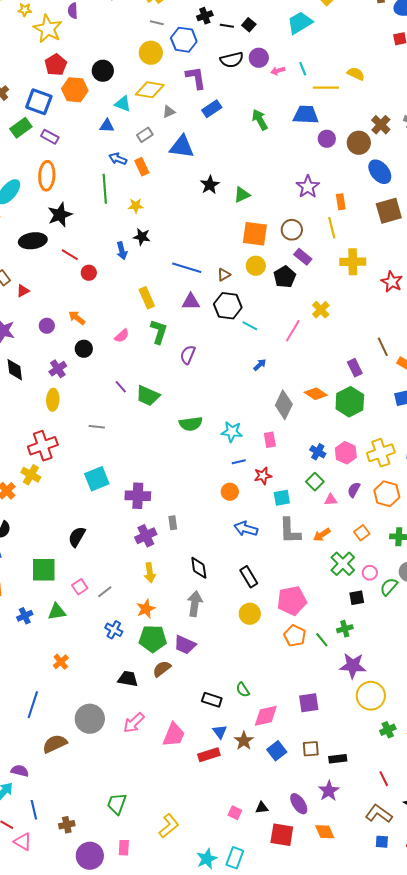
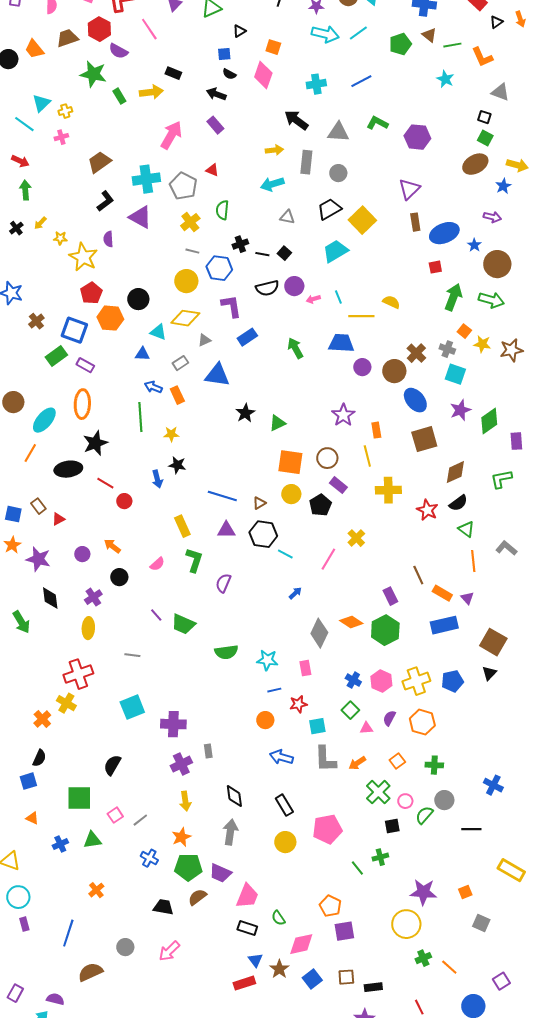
orange pentagon: (295, 636) -> (330, 906), moved
purple star: (353, 666) -> (423, 892), moved
gray circle: (90, 719) -> (125, 947), size x0.6
pink trapezoid: (174, 735) -> (247, 896), moved

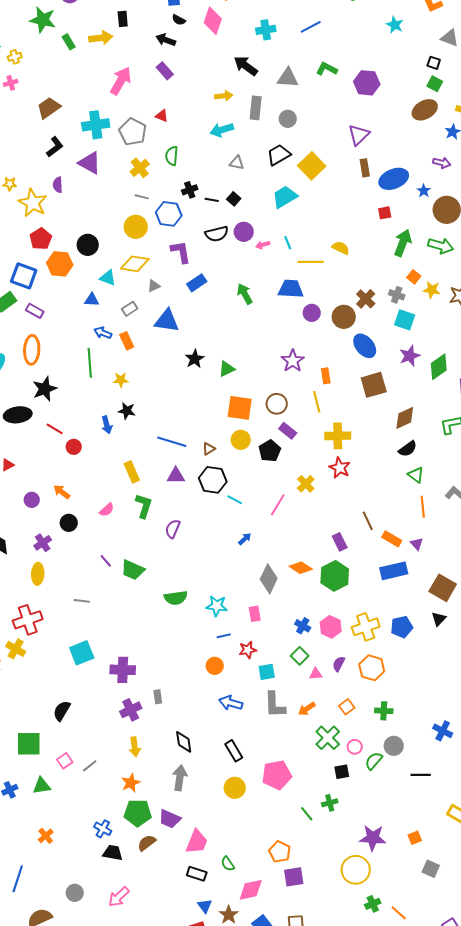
black rectangle: (173, 73) -> (123, 19), turned 63
red star: (427, 510) -> (340, 468), moved
blue cross: (149, 858) -> (103, 829), moved

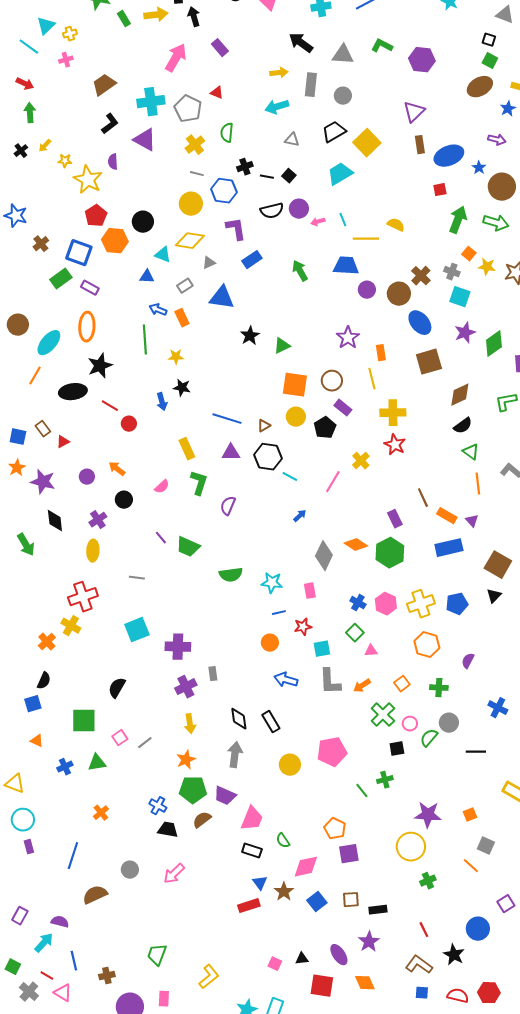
black arrow: (166, 40) -> (194, 17), moved, turned 54
purple semicircle: (339, 664) -> (468, 661), moved
black rectangle: (234, 751) -> (271, 722), moved
orange line: (399, 913) -> (471, 866), moved

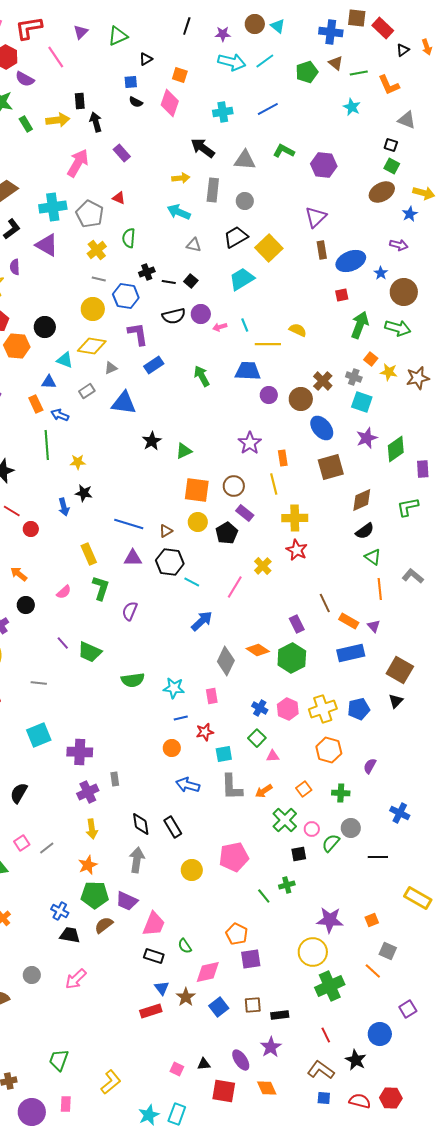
cyan arrow: (277, 107) -> (179, 212), turned 40
orange rectangle: (182, 318) -> (36, 404), moved
blue arrow: (300, 516) -> (202, 621), size x1.6
green cross: (428, 881) -> (330, 986), size x1.8

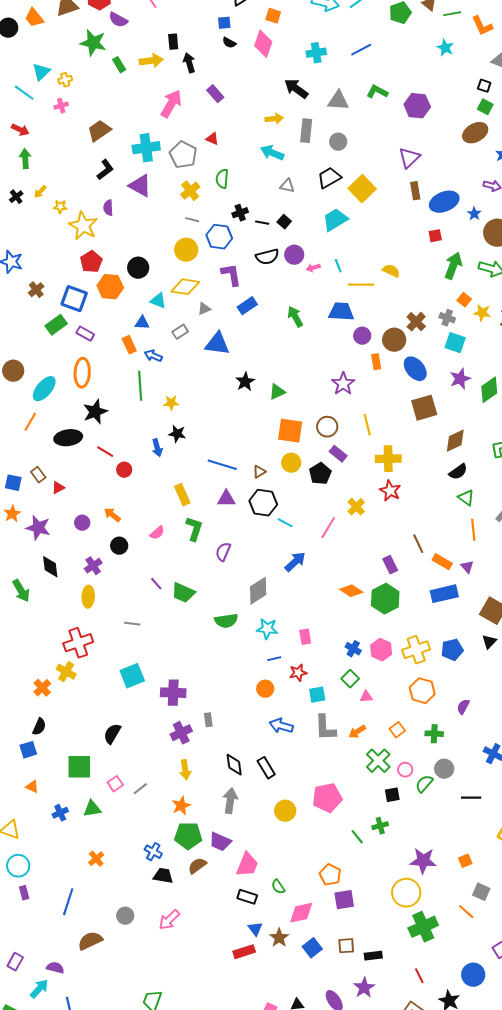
orange rectangle: (283, 458) -> (376, 362), moved
gray diamond: (226, 661) -> (258, 591), moved, turned 32

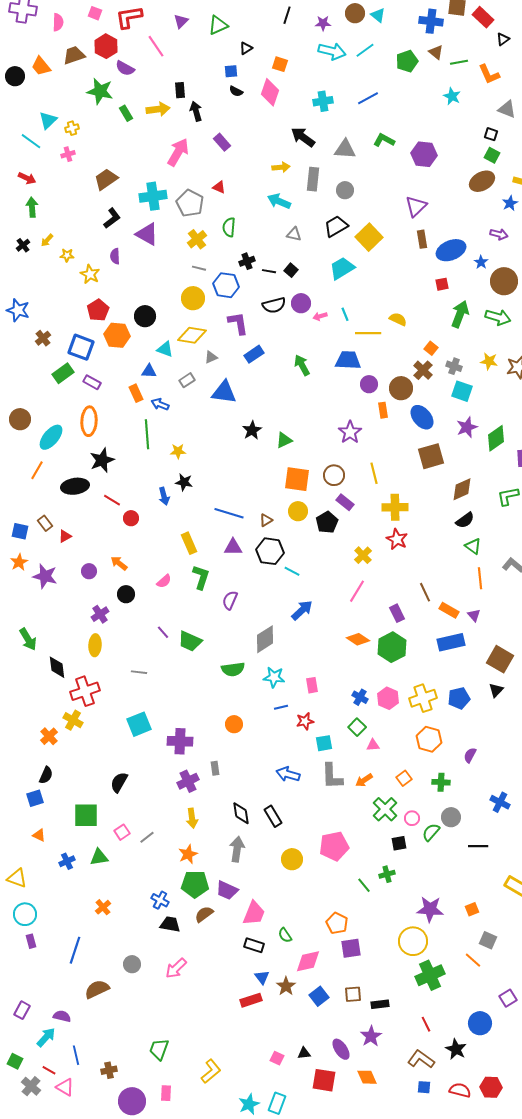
yellow star: (83, 226) -> (90, 274), size x0.7
orange square: (464, 300) -> (431, 348), moved
pink line: (328, 528) -> (357, 591), moved
black diamond: (50, 567) -> (57, 667), moved
orange circle: (265, 689) -> (234, 724), moved

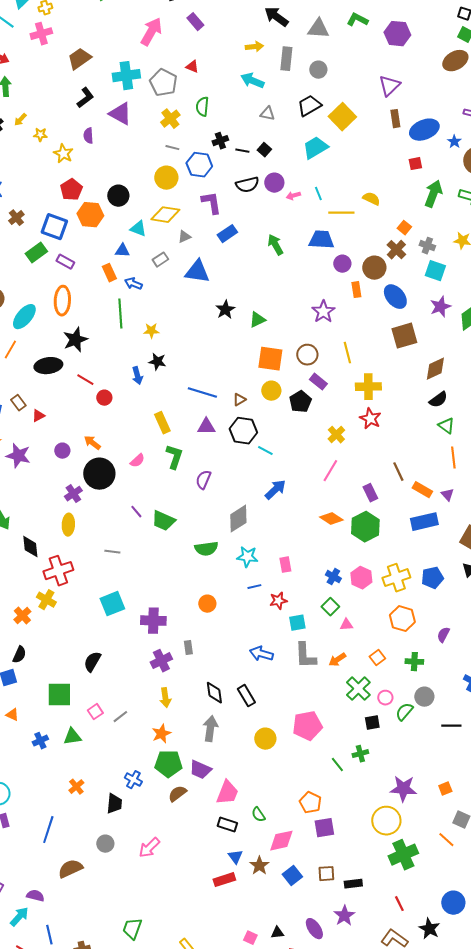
pink cross: (68, 154) -> (41, 34), size x1.5
black circle: (126, 594) -> (99, 474), size x1.8
black trapezoid: (170, 924) -> (114, 804), moved, turned 85

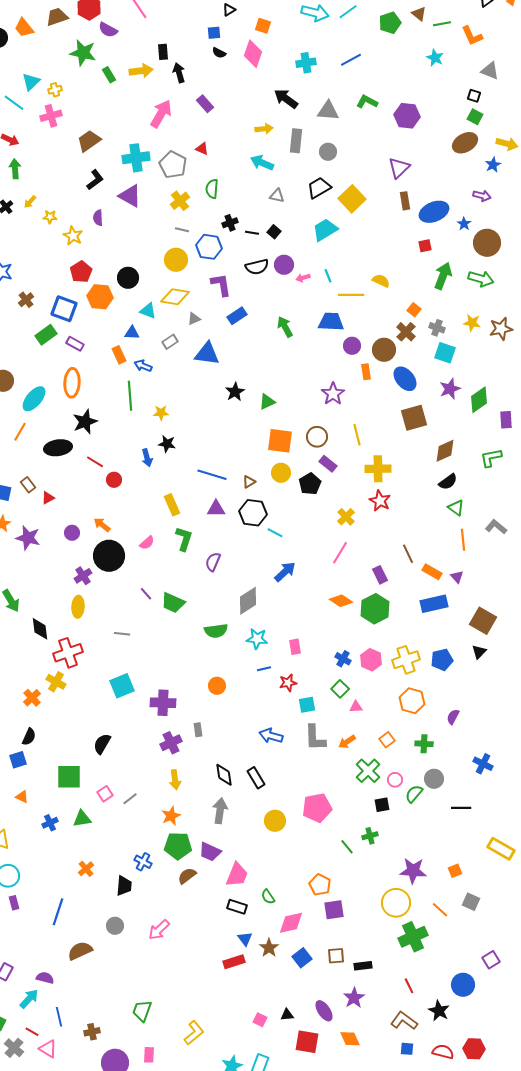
orange line: (446, 840) -> (440, 910), moved

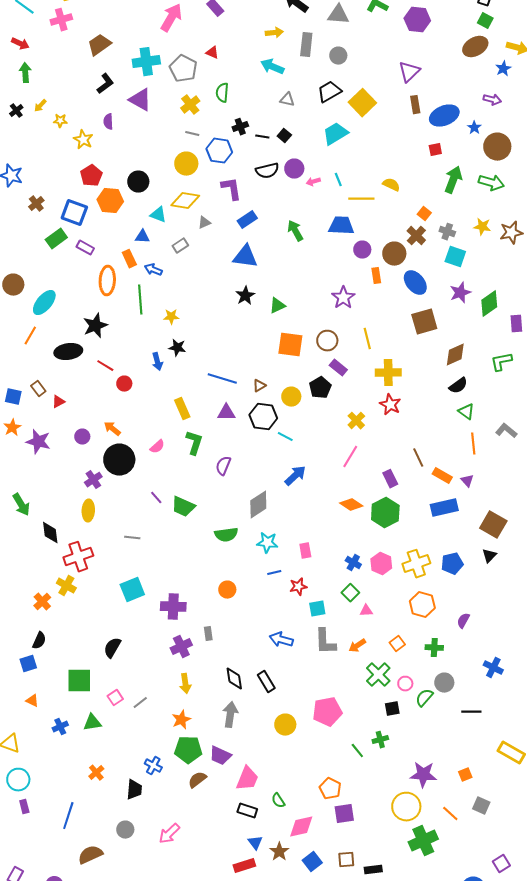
blue triangle: (207, 354) -> (245, 257), moved
orange ellipse: (72, 383) -> (107, 281), moved
yellow circle: (281, 473) -> (291, 397), moved

